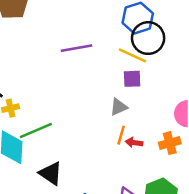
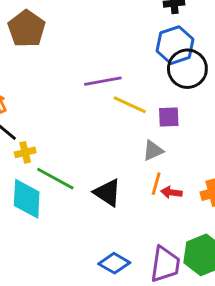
yellow line: (132, 55) -> (130, 105), moved
green line: (36, 130) -> (55, 179), turned 52
black triangle: (51, 173) -> (108, 193), moved

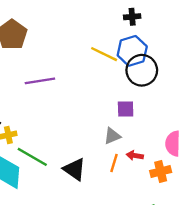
purple line: (103, 81) -> (40, 81), moved
yellow line: (130, 105) -> (104, 54), moved
red arrow: (171, 192) -> (135, 156), moved

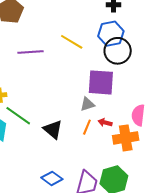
yellow line: (104, 54) -> (72, 42), moved
purple square: (126, 109) -> (101, 82), size x1.8
orange cross: (161, 171) -> (126, 138), size x1.4

